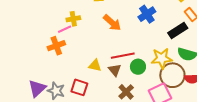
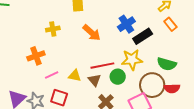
pink line: (65, 29) -> (52, 75), moved
black rectangle: (178, 30) -> (143, 36), moved
yellow star: (162, 58) -> (132, 60), moved

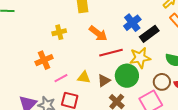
red line: (102, 66) -> (111, 53), moved
green circle: (118, 77) -> (127, 76), size x1.5
brown triangle: (94, 80) -> (104, 81), turned 40
brown circle: (152, 85) -> (162, 82), size x0.7

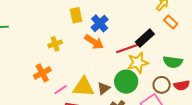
blue cross: (132, 23) -> (100, 23), moved
red line: (111, 53) -> (128, 48), moved
yellow triangle: (84, 77) -> (83, 87), size x1.6

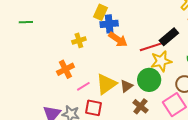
yellow rectangle: (76, 15) -> (101, 12), turned 35
blue cross: (100, 23) -> (109, 24), moved, turned 36
yellow triangle: (83, 87) -> (106, 84), turned -40

